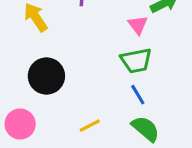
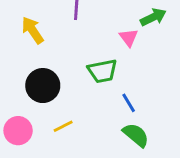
green trapezoid: (136, 61) -> (102, 71), moved
yellow line: (90, 126) -> (63, 126), moved

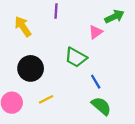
pink triangle: (129, 38) -> (96, 32), turned 32
green trapezoid: (102, 71) -> (76, 57), turned 40

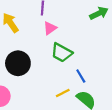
pink triangle: (96, 32) -> (50, 28), moved
yellow line: (46, 99) -> (63, 93), moved

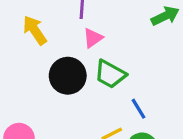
black circle: (18, 63) -> (68, 76), moved

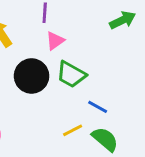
blue line: (138, 109) -> (98, 107), turned -30

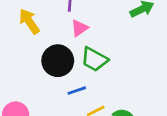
blue line: (98, 107) -> (77, 91), moved, turned -48

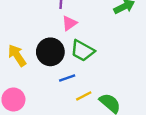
yellow arrow: (29, 21) -> (17, 55), moved

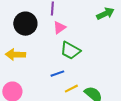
black circle: (50, 52) -> (25, 24), moved
yellow arrow: (17, 55) -> (15, 55), turned -54

